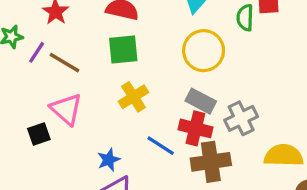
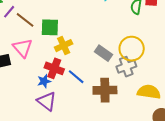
green square: (123, 49) -> (50, 27), moved
yellow circle: (204, 51) -> (132, 49), moved
red cross: (195, 128) -> (54, 68), moved

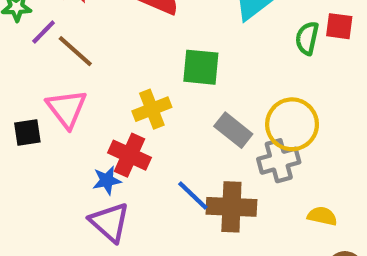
green square: (50, 27) -> (201, 67), moved
blue line: (76, 77) -> (193, 195), moved
yellow semicircle: (149, 92) -> (322, 216), size x0.6

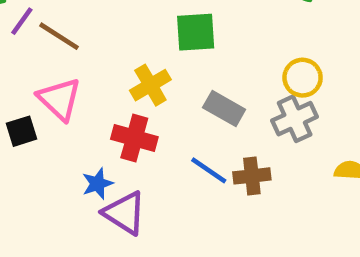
yellow circle: (292, 124) -> (303, 78), size x0.7
gray rectangle: (233, 130) -> (224, 108), moved
blue star: (107, 180) -> (98, 184), moved
brown cross: (231, 207) -> (252, 176), size x0.7

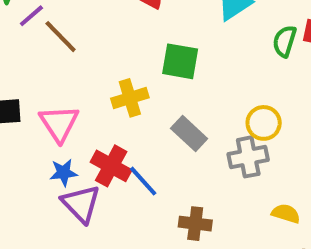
pink triangle: (59, 99) -> (59, 123), moved
red cross: (134, 138) -> (111, 166), moved
blue line: (209, 170) -> (143, 181), moved
brown cross: (252, 176) -> (195, 224), moved

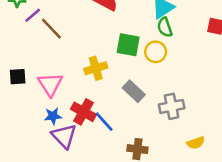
green semicircle: (284, 41) -> (165, 27), moved, turned -36
yellow circle: (264, 123) -> (156, 52), moved
yellow semicircle: (286, 213) -> (196, 143), turned 144

